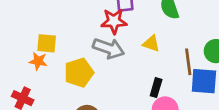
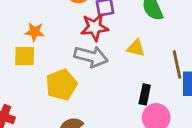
orange star: (38, 61) -> (35, 32), moved

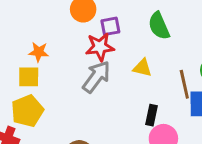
gray arrow: (91, 57) -> (96, 77), turned -68
yellow pentagon: (61, 85) -> (27, 111), moved

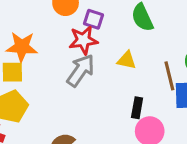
purple square: (110, 26) -> (93, 19), turned 30
orange star: (39, 52) -> (22, 47), size x1.5

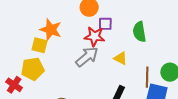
purple square: (93, 19) -> (105, 24), turned -32

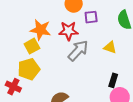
red star: (94, 36) -> (69, 31), moved
yellow square: (40, 45) -> (32, 46), turned -35

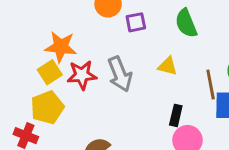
red star: (69, 31) -> (82, 75), moved
gray arrow: (78, 50) -> (120, 74), turned 120

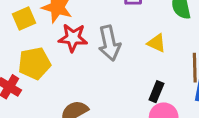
yellow square: (50, 72) -> (24, 19), moved

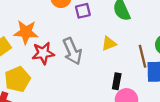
yellow triangle: (157, 43) -> (109, 44), turned -35

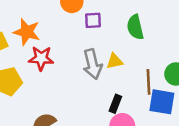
gray arrow: (72, 51) -> (92, 64), moved

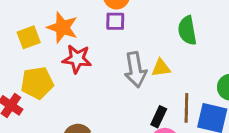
purple square: (93, 20) -> (115, 21), moved
brown line: (149, 82) -> (186, 108), moved

